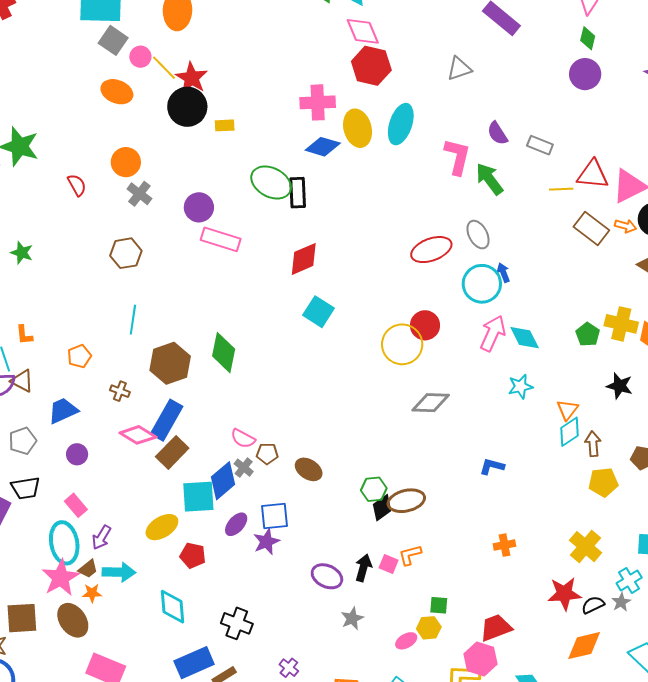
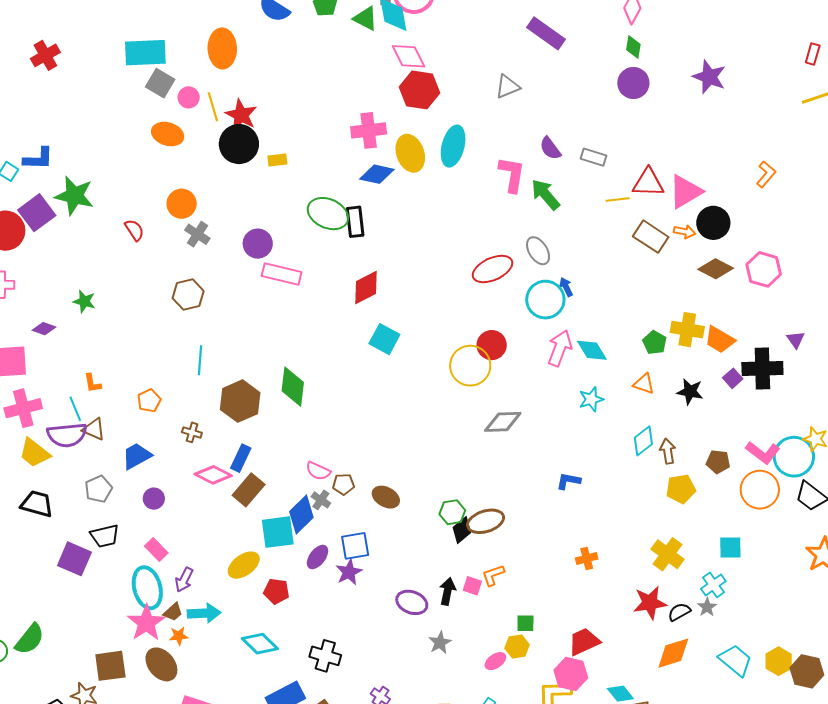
yellow line: (164, 68) -> (213, 107), turned 32
orange triangle: (567, 410) -> (644, 384), moved, turned -45
blue rectangle: (167, 420) -> (241, 458), size x0.7
cyan diamond: (172, 607) -> (260, 644), turned -36

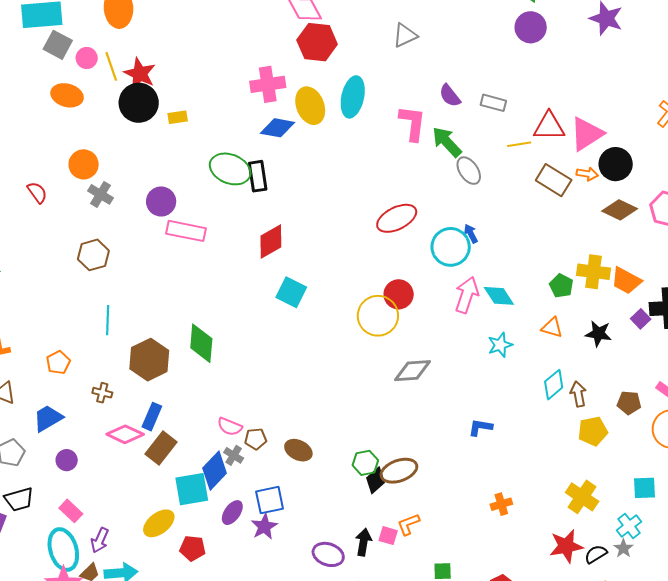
gray ellipse: (538, 251) -> (469, 171), moved

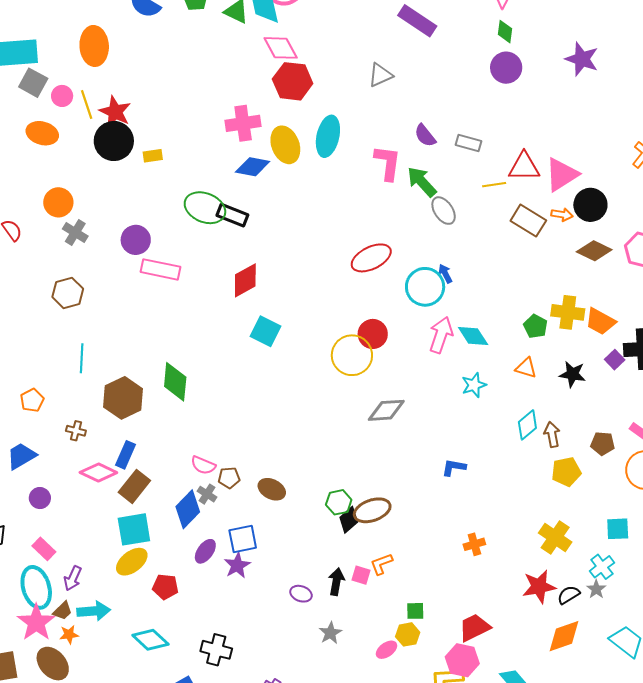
black rectangle: (258, 176) -> (232, 215), turned -60
cyan square: (192, 489) -> (134, 529), moved
purple ellipse: (328, 554) -> (301, 594), size x0.7

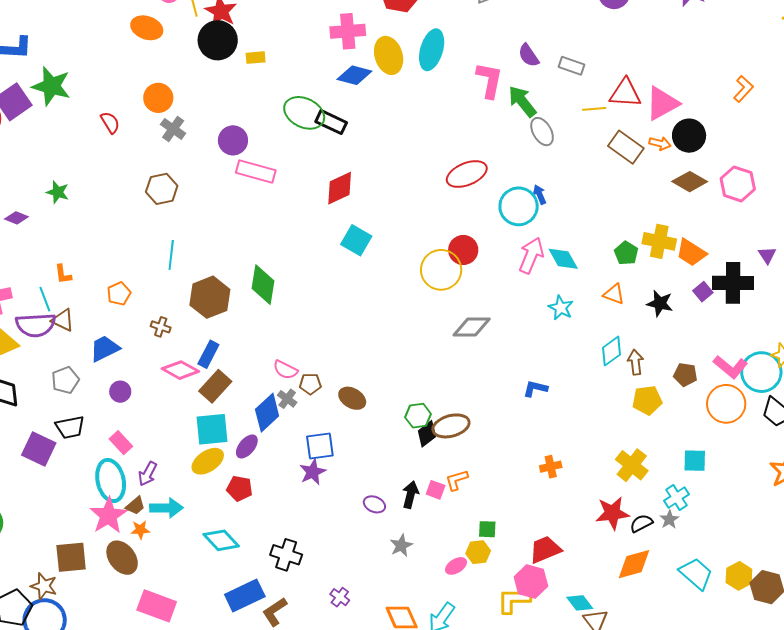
cyan star: (474, 385) -> (561, 308), turned -30
purple ellipse: (205, 551) -> (247, 446), moved

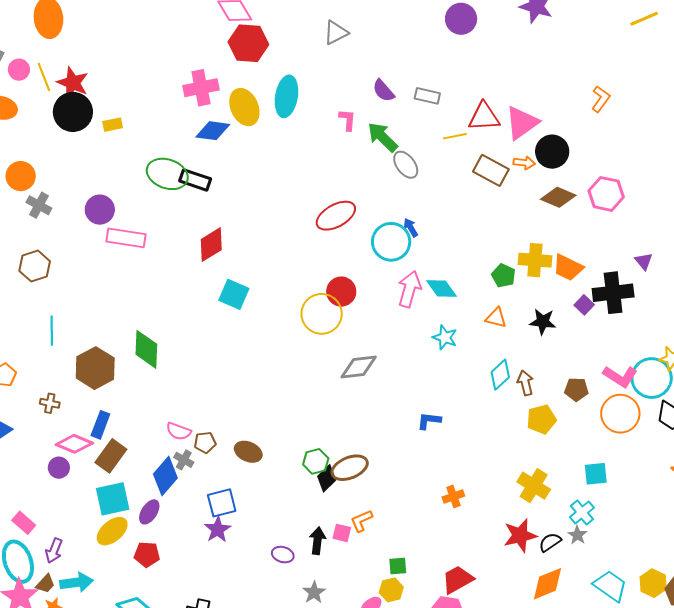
pink L-shape: (489, 80) -> (347, 120), size x0.6
purple circle: (120, 392) -> (59, 468), moved

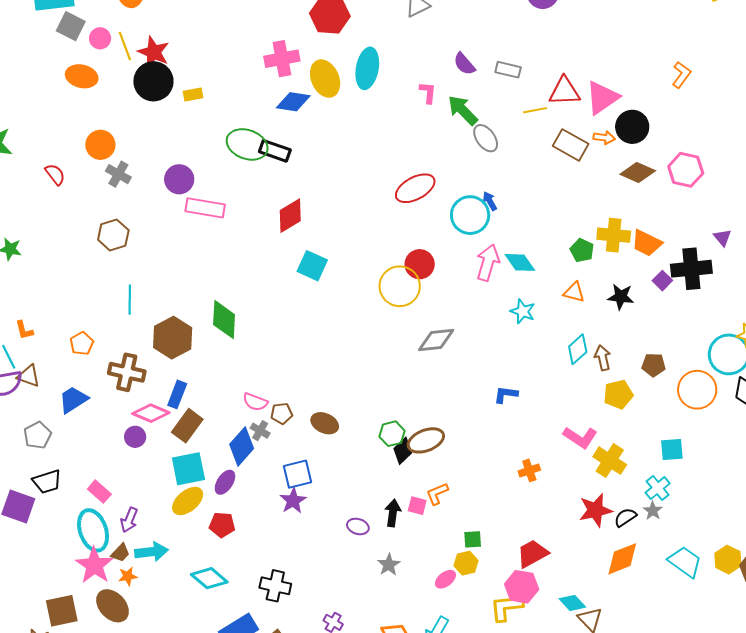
pink L-shape: (620, 376) -> (580, 437), moved
brown cross: (50, 403) -> (127, 372), size x1.8

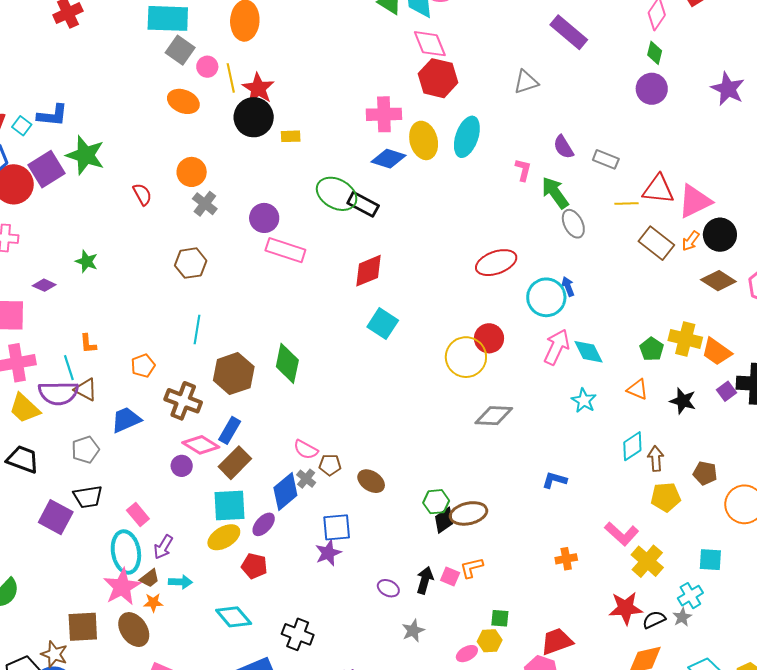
orange arrow: (604, 138) -> (691, 241), turned 110
cyan arrow: (151, 552) -> (180, 582), size x0.7

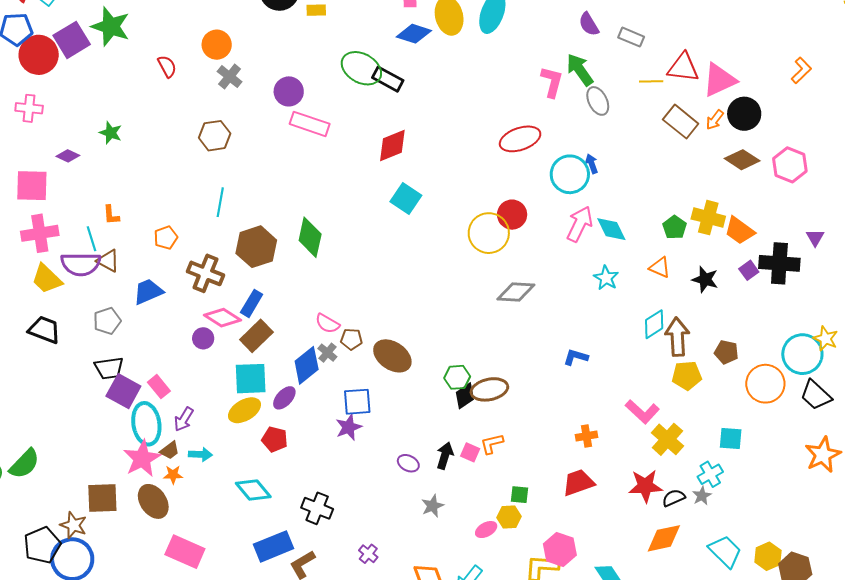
pink L-shape: (523, 170) -> (552, 82), moved, size x1.4
brown arrow: (656, 458) -> (677, 337), size x1.5
brown ellipse: (371, 481) -> (392, 356), size x1.4
purple square: (56, 517) -> (123, 391), moved
red trapezoid: (557, 641) -> (578, 483), moved

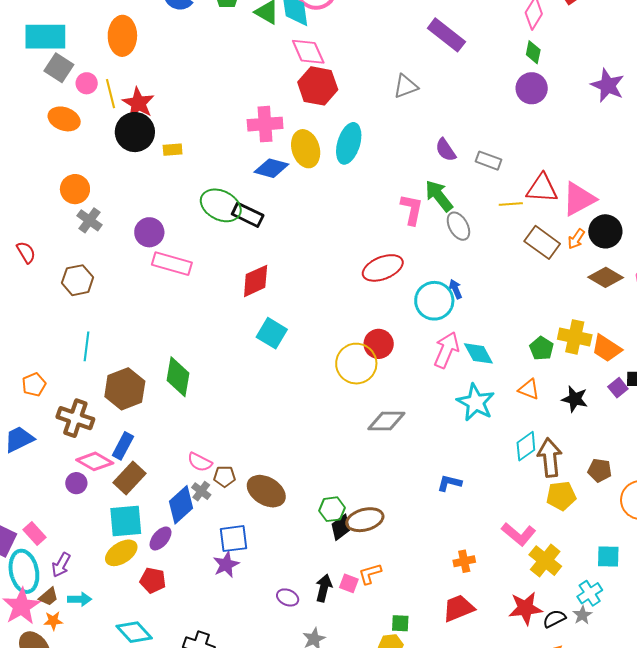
red semicircle: (167, 66) -> (26, 252), moved
cyan star: (606, 278) -> (476, 402), size x1.5

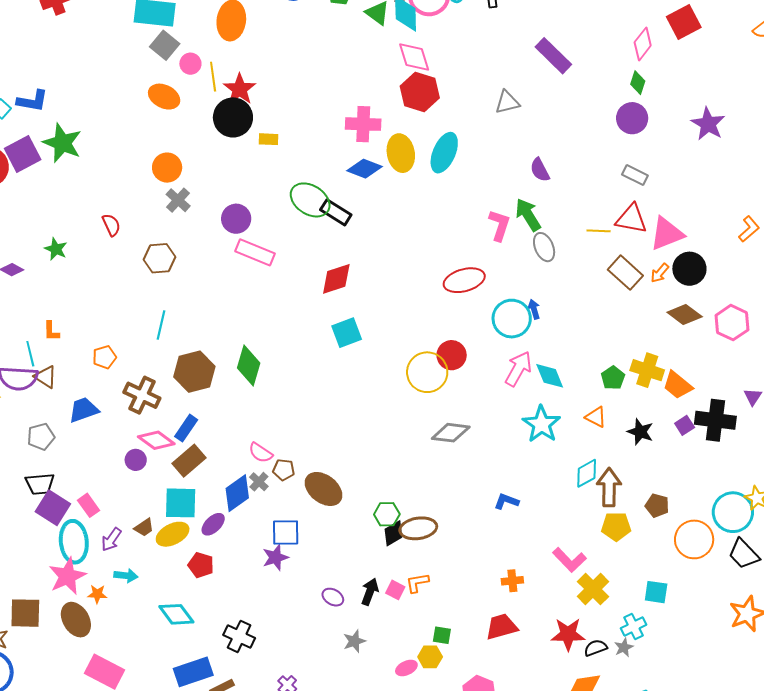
gray rectangle: (488, 161) -> (635, 175), moved
cyan square: (272, 333) -> (347, 333), turned 32
brown trapezoid: (49, 597) -> (144, 528), moved

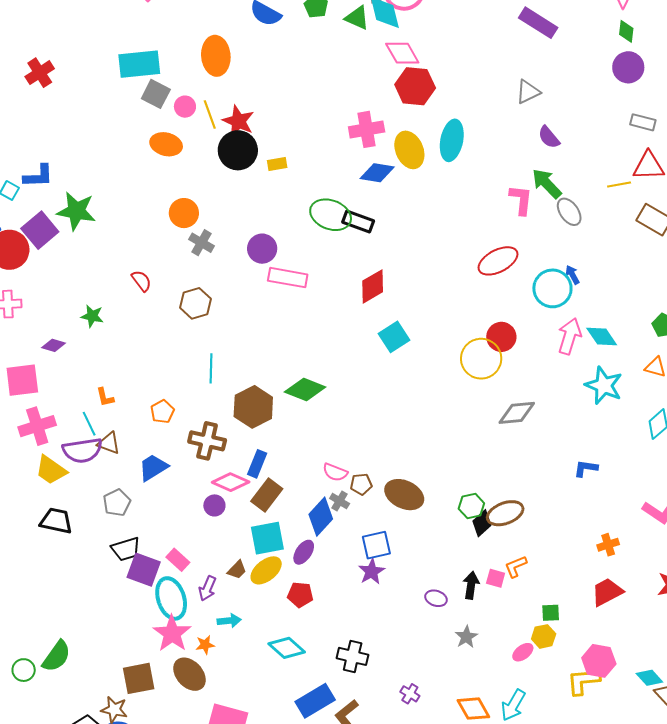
gray triangle: (507, 102) -> (528, 92), moved
green diamond: (249, 365) -> (305, 389), turned -72

